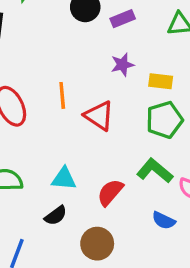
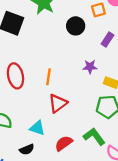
purple rectangle: (123, 19) -> (107, 40), moved, turned -48
red triangle: (99, 116) -> (58, 103), moved, turned 36

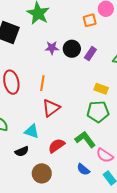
black circle: (76, 26) -> (72, 49), moved
purple rectangle: (107, 40) -> (90, 54), moved
purple star: (90, 67) -> (52, 48), moved

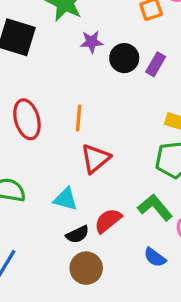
purple star: (52, 48) -> (92, 42), moved
black semicircle: (22, 151) -> (77, 234), moved

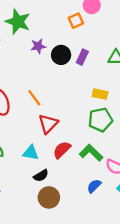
orange line: (79, 118) -> (34, 98), turned -36
red semicircle: (108, 221) -> (62, 150), moved
blue semicircle: (155, 257) -> (94, 186), turned 104

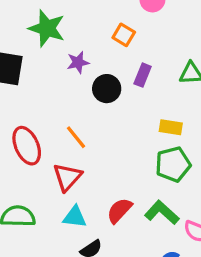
orange square: (76, 21) -> (124, 35), moved, turned -32
black circle: (61, 55) -> (107, 89), moved
red triangle: (48, 124) -> (67, 177), moved

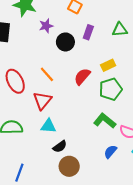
yellow rectangle: (171, 127) -> (108, 65), turned -32
red semicircle: (119, 211) -> (82, 77), moved

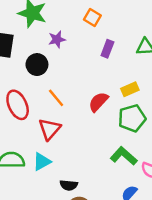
black circle: (65, 42) -> (37, 65), moved
cyan triangle: (48, 126) -> (42, 162), moved, turned -35
black semicircle: (60, 147) -> (69, 185), turned 40

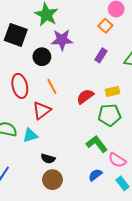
orange square: (92, 18) -> (105, 26), moved
purple star: (57, 39) -> (62, 40), size x1.5

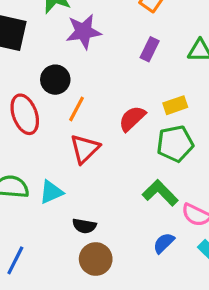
black circle: (42, 57) -> (55, 80), moved
orange line: (52, 86) -> (77, 109), turned 63
red triangle: (42, 110) -> (85, 149), moved

